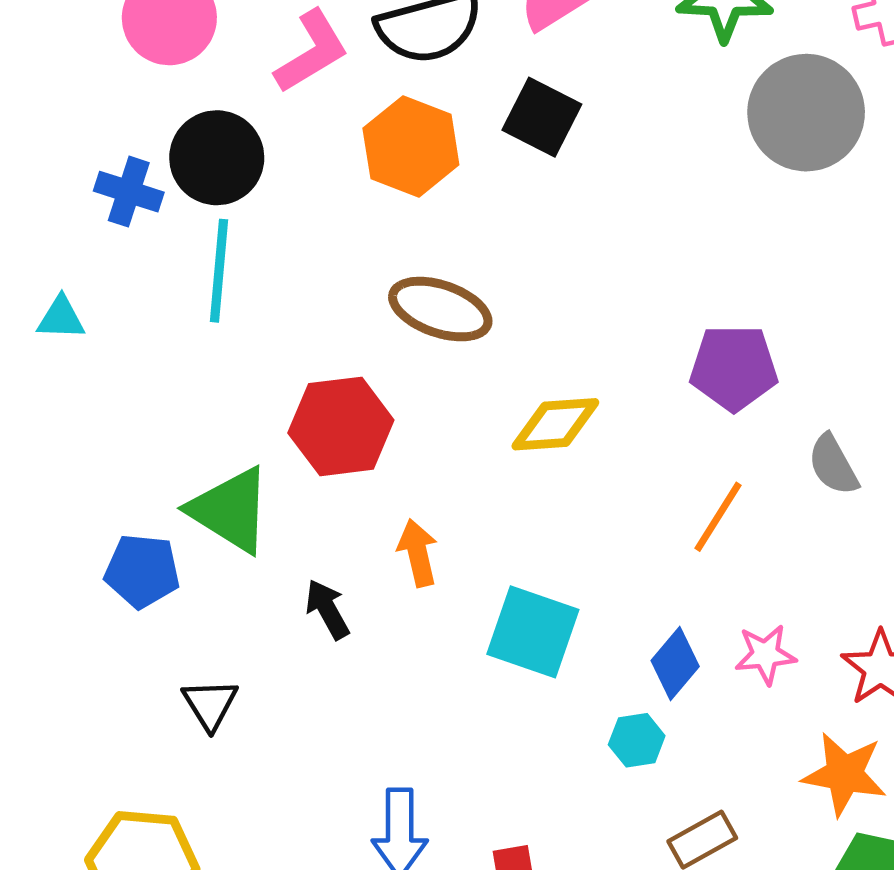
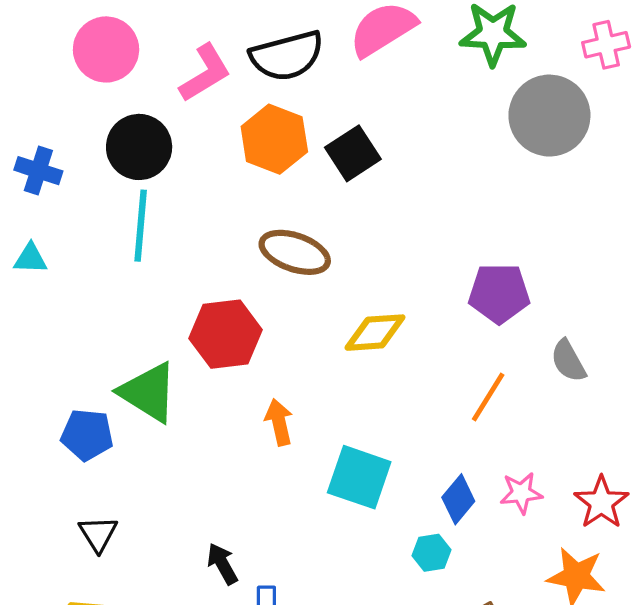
black square: (542, 117) -> (353, 153), moved, turned 30
blue cross: (129, 192) -> (38, 171), moved
black arrow: (327, 609) -> (222, 564), moved
black triangle: (210, 704) -> (98, 534), moved

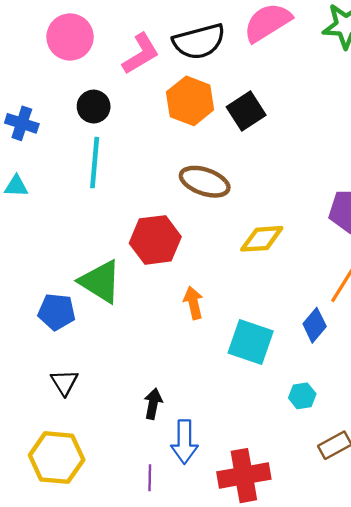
black circle: (139, 147) -> (94, 107), size x0.7
blue diamond: (458, 499) -> (315, 325), moved
black arrow: (222, 564) -> (153, 404), turned 40

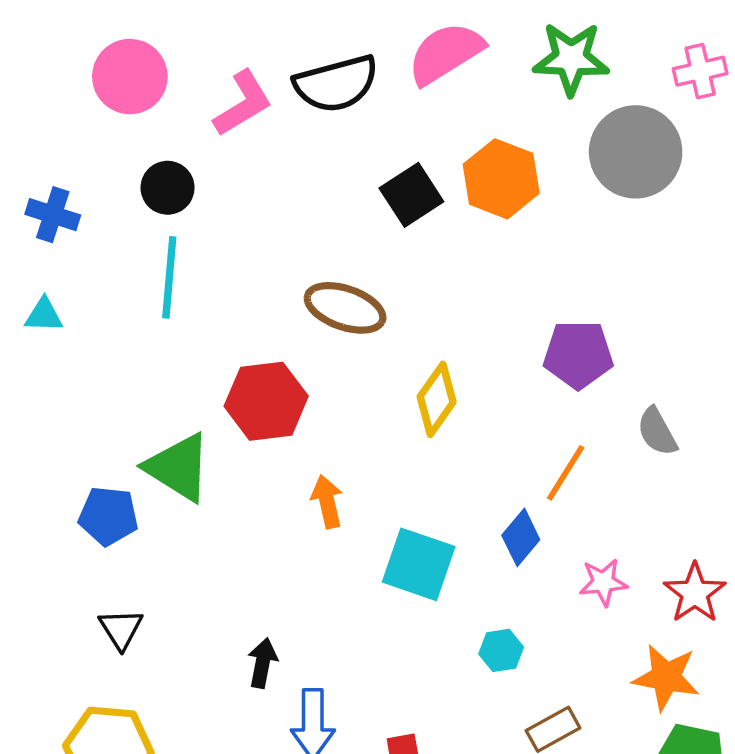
orange hexagon: (190, 101) -> (501, 179), moved
yellow diamond: (262, 239) -> (437, 399), turned -51

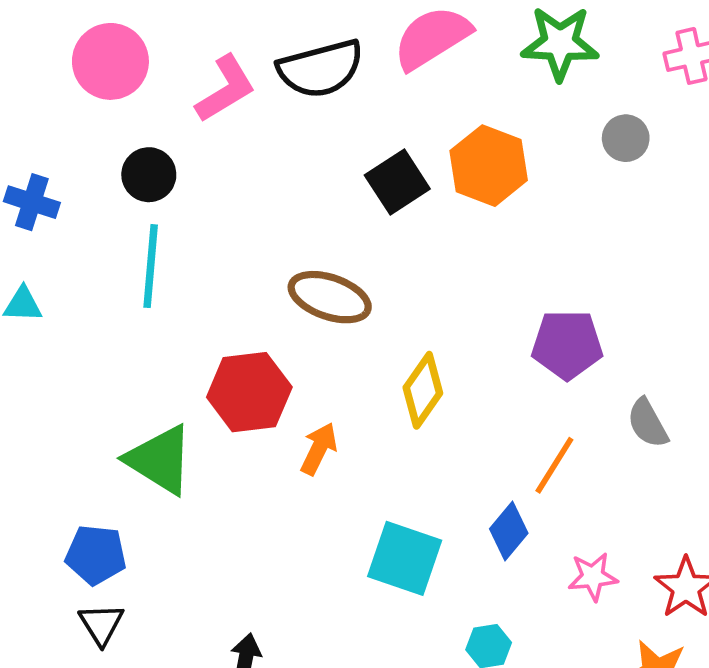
gray circle: (636, 152) -> (626, 138), size x0.5
orange arrow: (327, 502) -> (319, 449), moved, turned 39
blue pentagon: (108, 516) -> (96, 555), moved

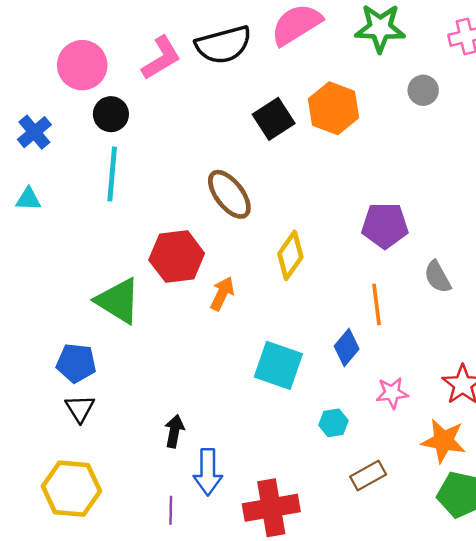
pink circle: (110, 61) -> (82, 65), moved
blue cross: (32, 202) -> (34, 132), turned 32
brown ellipse: (330, 297) -> (229, 194), turned 33
orange line: (554, 465) -> (377, 304), turned -39
pink star: (593, 577) -> (392, 393), moved

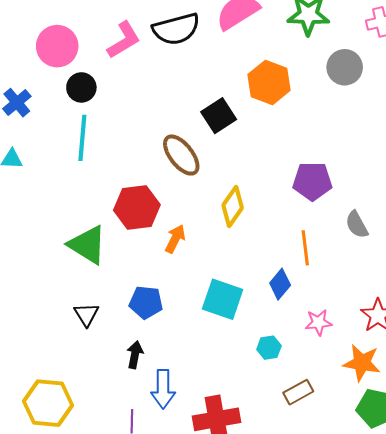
gray circle: (423, 90) -> (345, 67), size x1.4
black square: (274, 119) -> (219, 116), moved
blue pentagon: (76, 363) -> (146, 302), moved
black triangle: (80, 408) -> (86, 314), moved

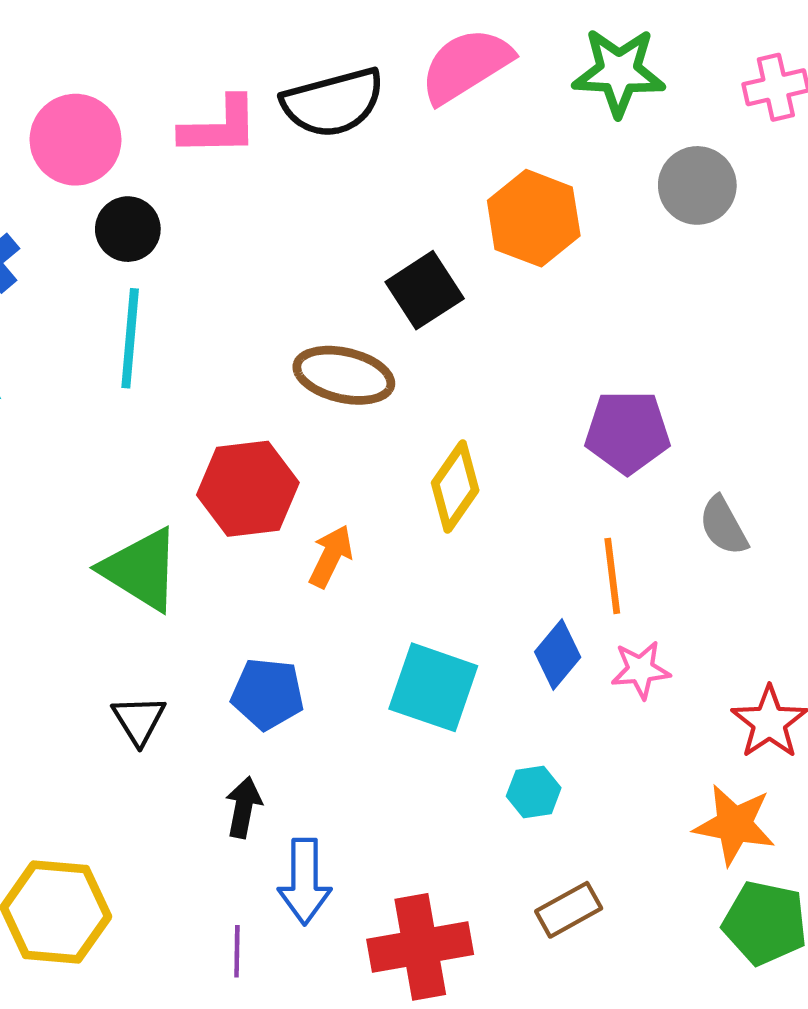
pink L-shape: (124, 40) -> (219, 127), turned 30
brown ellipse: (181, 155) -> (344, 375), turned -39
pink star: (318, 322) -> (641, 670), moved
brown rectangle: (298, 392) -> (569, 910), moved

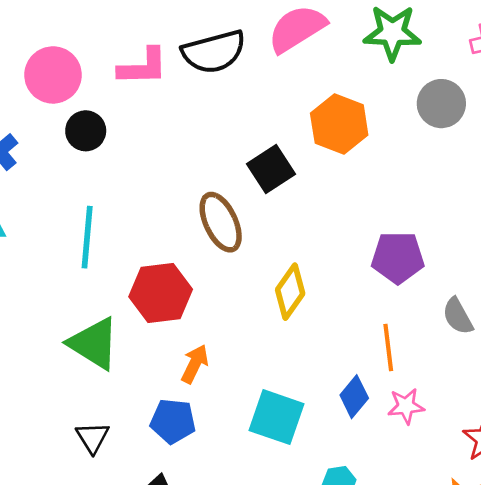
cyan line: (130, 338) -> (87, 237), moved
brown ellipse: (344, 375) -> (221, 222), turned 52
orange arrow: (331, 556) -> (195, 364), moved

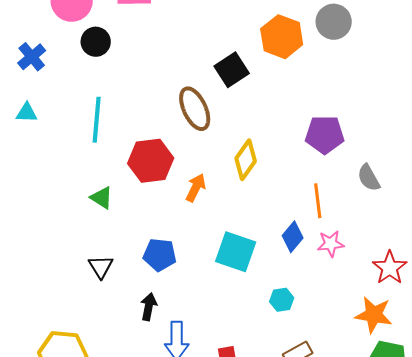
gray circle: (441, 104) -> (334, 22), moved
green triangle: (94, 343) -> (102, 198), size x0.6
orange arrow: (195, 364) -> (196, 188), moved

